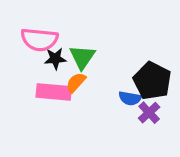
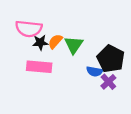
green triangle: (82, 57) -> (74, 45), moved
orange semicircle: (76, 82) -> (55, 41), moved

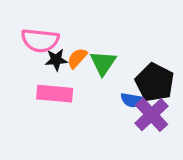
purple cross: (108, 82) -> (152, 115), size x1.5

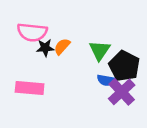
green triangle: (103, 63) -> (100, 50), moved
pink rectangle: (55, 94) -> (30, 88), moved

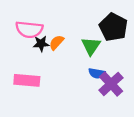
black pentagon: (124, 66) -> (113, 27), moved

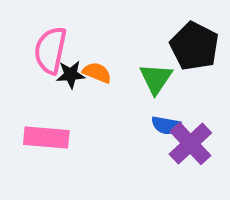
pink semicircle: (29, 29) -> (50, 50), turned 96
orange semicircle: (57, 42) -> (97, 73), turned 70

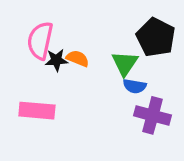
blue semicircle: (166, 125) -> (135, 86), moved
purple cross: (190, 144) -> (152, 115), turned -32

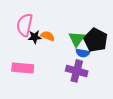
black pentagon: (156, 37) -> (96, 40), moved
purple cross: (152, 115) -> (77, 71), moved

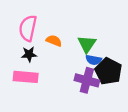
black star: (35, 37) -> (29, 54), moved
black pentagon: (96, 40) -> (108, 71), moved

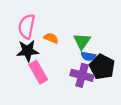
black star: (29, 54) -> (28, 51), size x1.5
pink rectangle: (26, 77) -> (38, 72), moved, turned 55

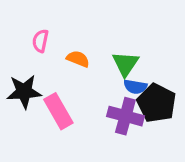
pink semicircle: (27, 26) -> (40, 41), size x0.6
black star: (28, 51) -> (24, 92), moved

